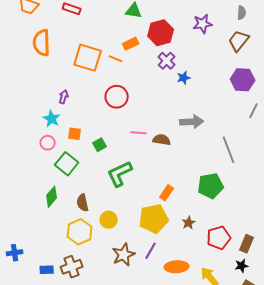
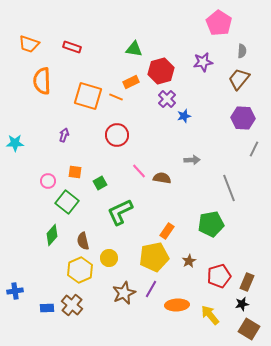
cyan star: (52, 119) -> (15, 143), moved, turned -30
gray arrow: (192, 122) -> (192, 160), size x0.7
pink line: (139, 133) -> (139, 171), turned 42
brown cross: (72, 267) -> (72, 305), turned -30

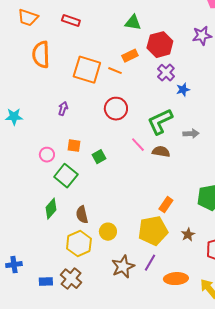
green L-shape: (120, 212) -> (160, 122), moved

